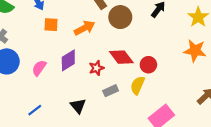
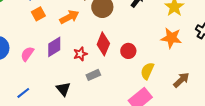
orange square: (51, 25) -> (38, 14), turned -32
red diamond: (121, 57) -> (103, 44), turned 60
yellow semicircle: (138, 85) -> (147, 71), moved

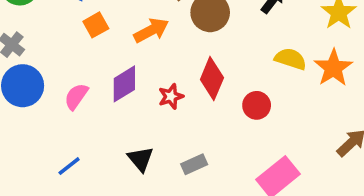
orange star: (171, 38) -> (333, 68), turned 30
red circle: (128, 51) -> (257, 105), moved
yellow semicircle: (147, 71) -> (291, 59), moved, turned 84
gray rectangle: (93, 75) -> (194, 164), moved

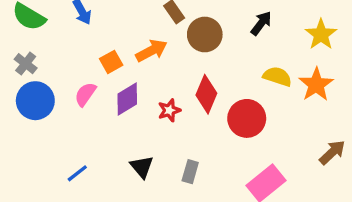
orange square: (96, 25) -> (111, 62), moved
pink semicircle: (76, 96) -> (85, 94), moved
red circle: (257, 105) -> (247, 118), size x1.5
gray rectangle: (194, 164) -> (190, 172), turned -50

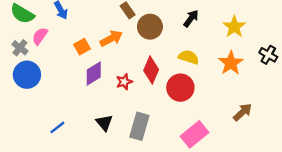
yellow semicircle: (277, 76) -> (189, 57), moved
pink semicircle: (85, 94) -> (40, 36), moved
gray rectangle: (190, 172) -> (139, 126), size x1.6

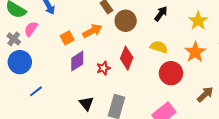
red circle: (180, 88) -> (171, 73), moved
blue line: (57, 127) -> (36, 91), moved

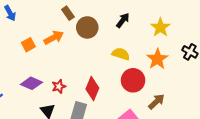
red diamond: (127, 58) -> (92, 88), moved
purple diamond: (77, 61) -> (31, 83), moved, turned 55
red star: (103, 68) -> (59, 86), moved
brown arrow: (205, 94) -> (156, 102), moved

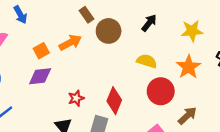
yellow star: (160, 27) -> (192, 31), turned 30
purple diamond: (31, 83) -> (40, 76), moved, turned -30

